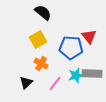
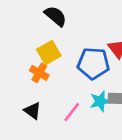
orange cross: (41, 64) -> (39, 73), moved
black triangle: (26, 83) -> (33, 111), turned -40

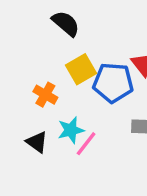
yellow square: (49, 53) -> (81, 69), moved
cyan star: (100, 101) -> (71, 130), moved

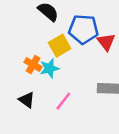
blue pentagon: (113, 83) -> (83, 29), moved
cyan star: (71, 130) -> (49, 68), moved

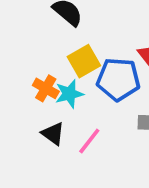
blue pentagon: (83, 29) -> (118, 79), moved
black triangle: (27, 100) -> (53, 134), moved

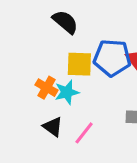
yellow square: (84, 61) -> (79, 64), turned 32
blue pentagon: (118, 79) -> (112, 58), moved

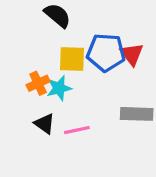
orange cross: (47, 88) -> (38, 83), turned 35
pink line: (84, 133) -> (77, 130), turned 40

